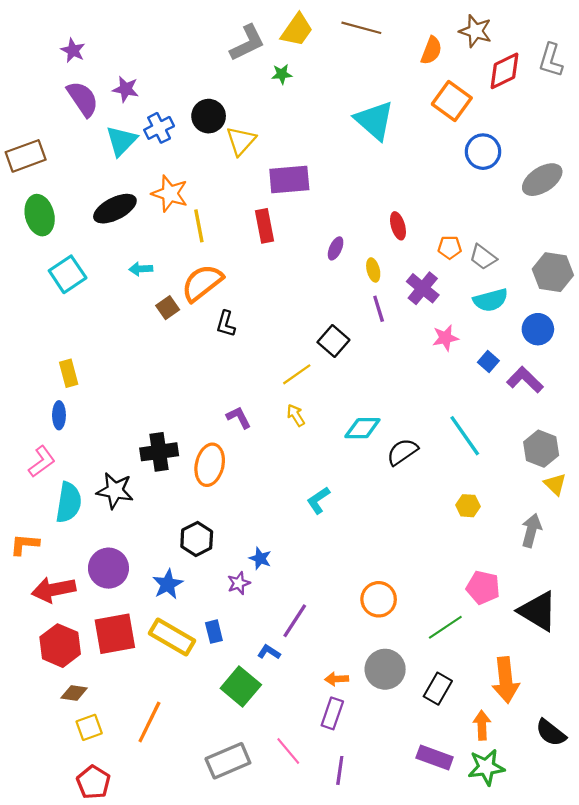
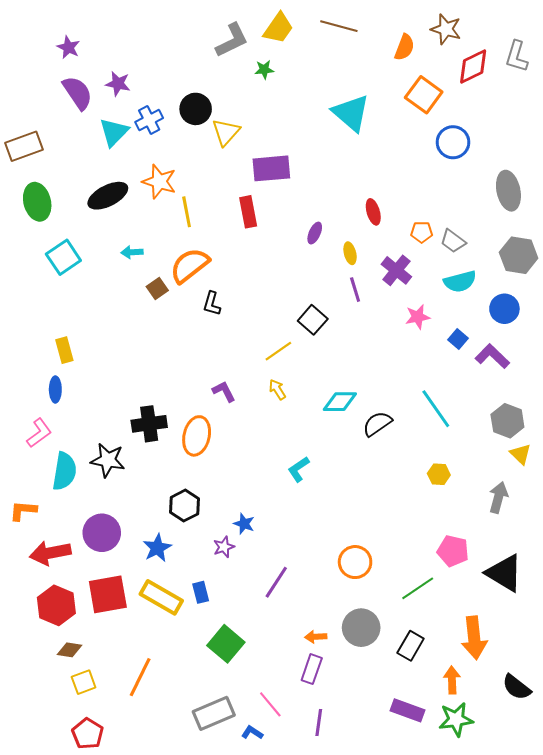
gray ellipse: (542, 180) -> (508, 191), moved, turned -69
blue L-shape: (269, 652) -> (252, 733), moved

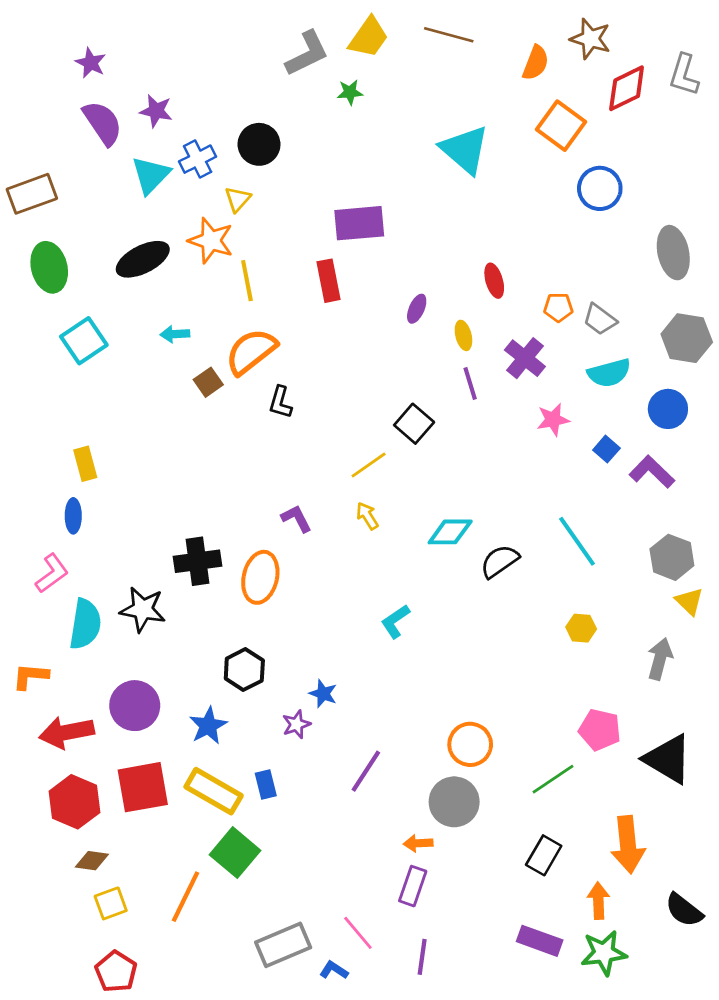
yellow triangle: (226, 132) -> (238, 199), moved, size x0.7
gray circle: (361, 628) -> (454, 802), moved
green square: (226, 644) -> (235, 853), moved

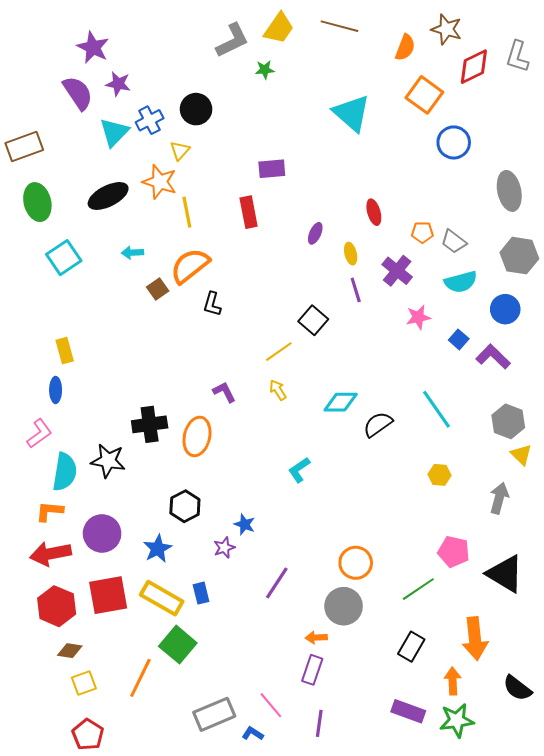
purple star: (91, 63) -> (93, 47), moved, size x1.4
purple rectangle: (359, 223) -> (272, 169), size x0.7
orange L-shape: (30, 676) -> (50, 511), moved

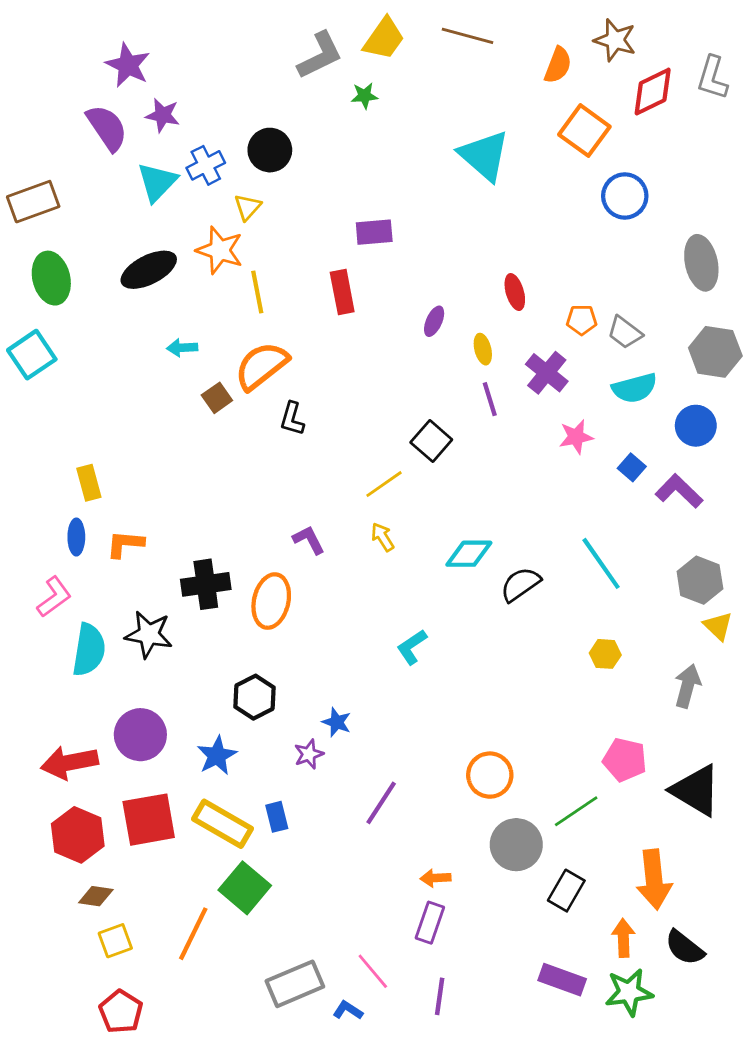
cyan square: (64, 258) -> (32, 355), moved
orange L-shape: (50, 511) -> (125, 544), moved
gray circle: (344, 606) -> (516, 845), moved
black semicircle: (517, 688) -> (685, 948), moved

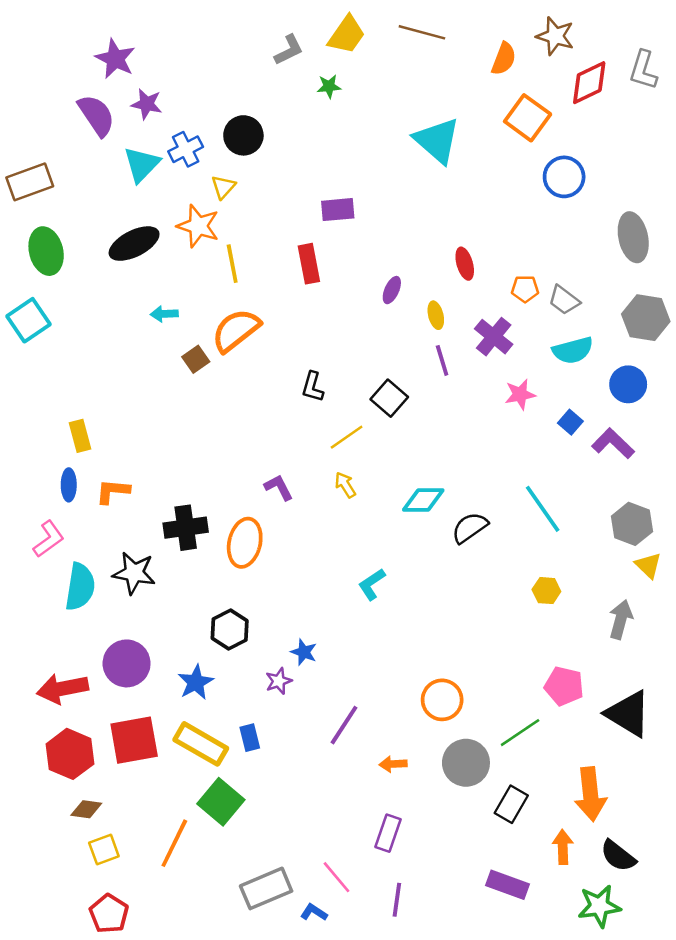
gray L-shape: (320, 55) -> (289, 50), size x0.7
black L-shape: (292, 419) -> (313, 387), moved
orange arrow: (435, 878) -> (393, 764), moved
green star: (629, 992) -> (599, 906), moved

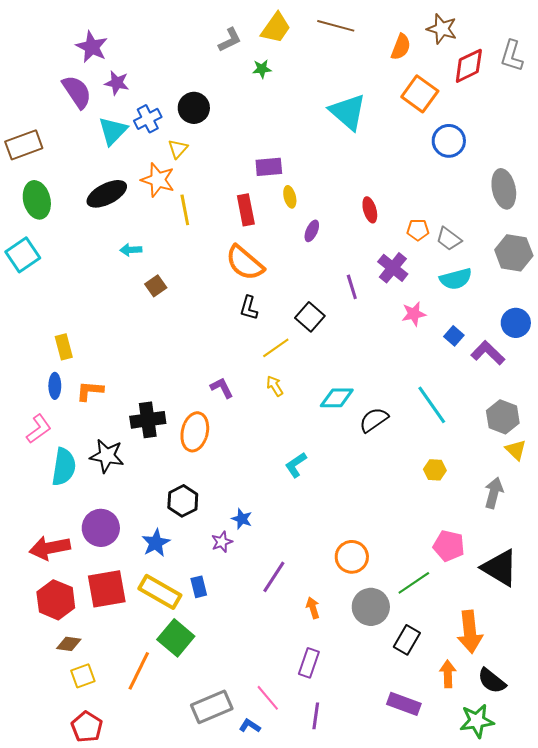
yellow ellipse: (436, 315) -> (290, 197), moved
orange semicircle: (236, 330) -> (245, 263), moved, turned -102
blue circle: (628, 384) -> (516, 323), moved
orange arrow: (393, 764) -> (313, 608), turned 75

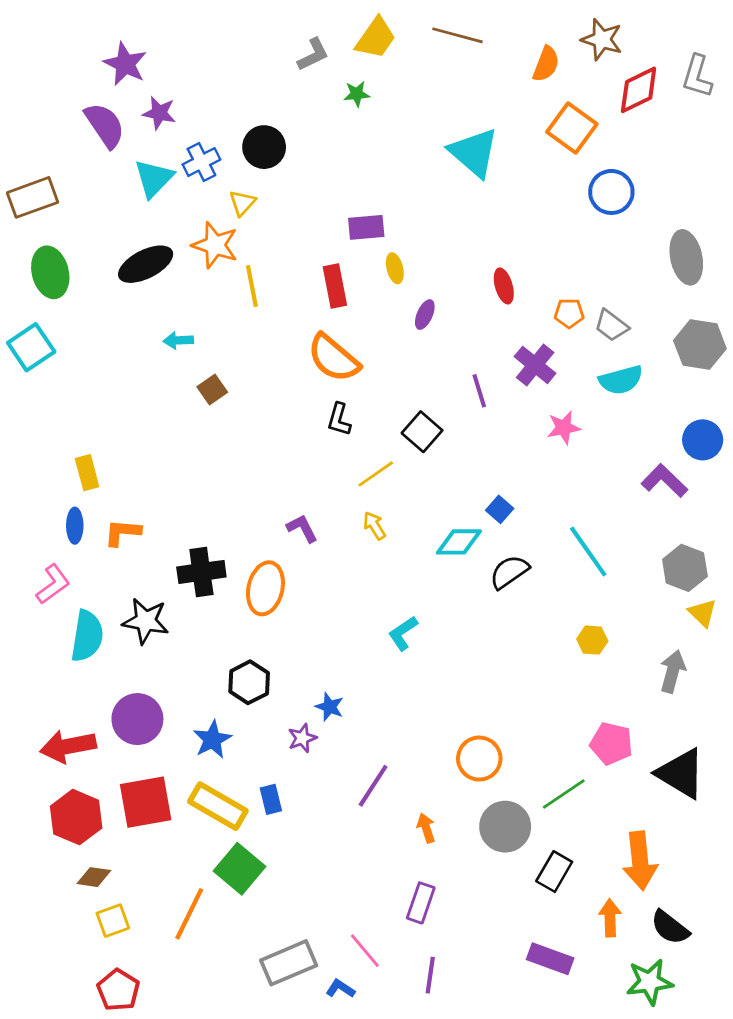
blue square: (454, 336) -> (500, 509), moved

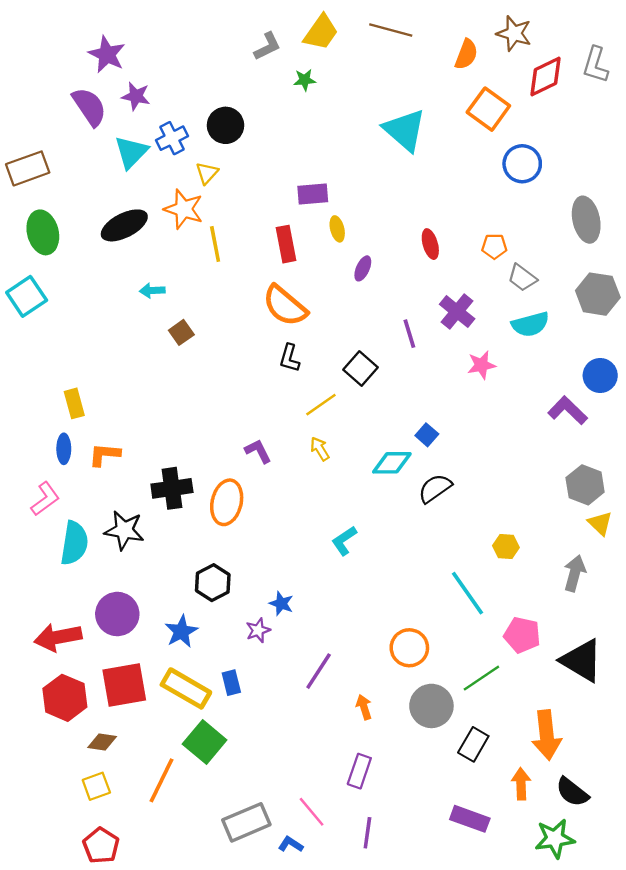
orange pentagon: (569, 313) -> (494, 246), moved
cyan line: (588, 552) -> (468, 593), moved
brown diamond: (94, 877) -> (102, 742), moved

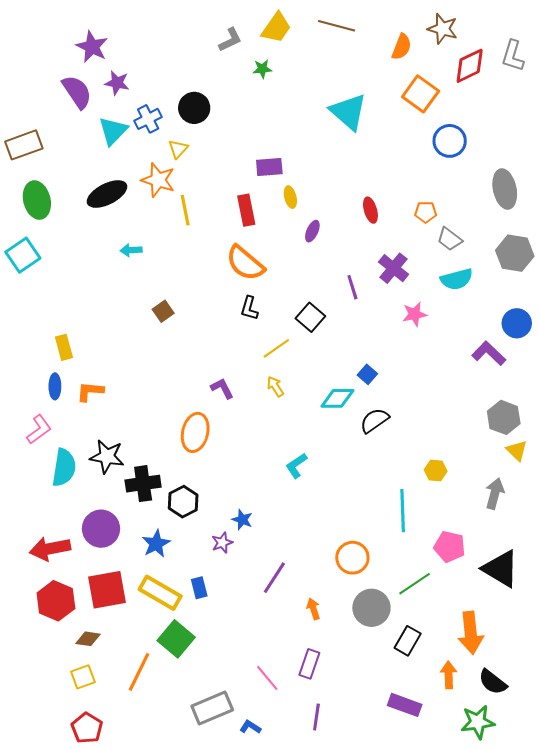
brown square: (181, 332) -> (163, 311), moved
black cross: (172, 488) -> (143, 484), moved
cyan line: (468, 593) -> (403, 511), turned 33
pink line: (312, 812) -> (267, 678), moved

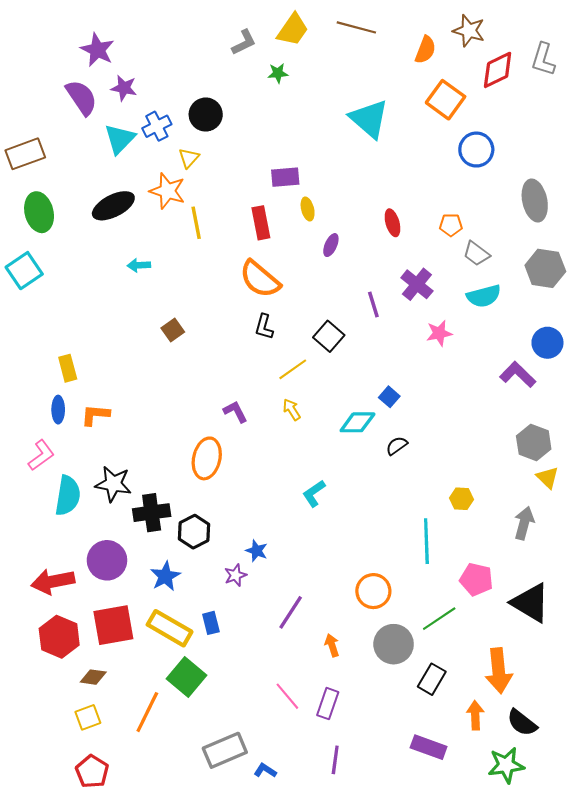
black semicircle: (374, 420) -> (397, 446), size x0.7
pink line: (267, 678) -> (287, 696), moved

